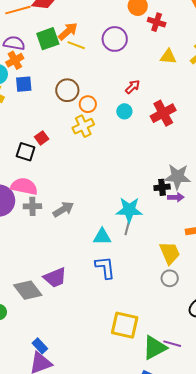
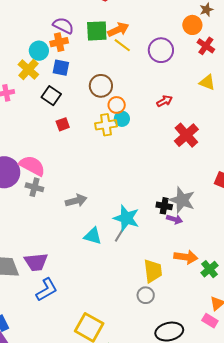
cyan circle: (124, 111) -> (122, 119), moved
red cross: (163, 113) -> (186, 135), turned -30
black square: (26, 152) -> (51, 96), moved
gray arrow: (63, 209) -> (76, 201), moved
blue L-shape: (105, 267) -> (47, 290), moved, turned 50

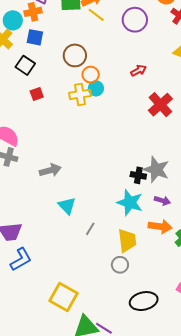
cyan star: (126, 218) -> (130, 203), moved
purple arrow: (175, 219) -> (162, 201), moved
gray line: (119, 235) -> (90, 229), moved
cyan triangle: (93, 236) -> (67, 206), turned 30

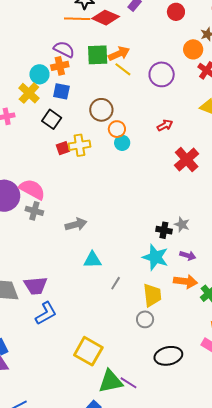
yellow cross: (80, 94) -> (79, 145), moved
gray star: (156, 170) -> (182, 224), size x0.6
cyan triangle: (67, 206) -> (92, 260), turned -48

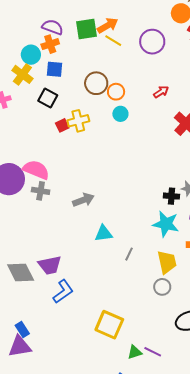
orange circle: (117, 129) -> (116, 92), moved
green triangle: (111, 381) -> (135, 352), size x0.6

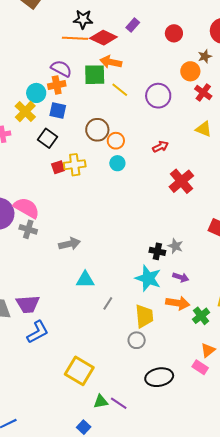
orange arrow: (108, 25) -> (111, 62), moved, turned -145

